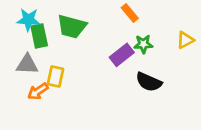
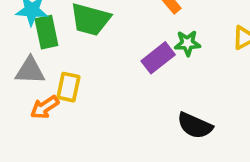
black semicircle: (149, 82) -> (195, 126), moved

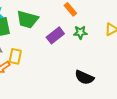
purple rectangle: (158, 58) -> (55, 35), moved

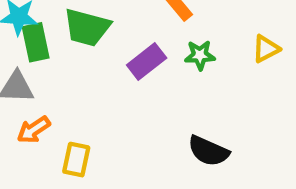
yellow rectangle: (15, 56) -> (76, 160), moved

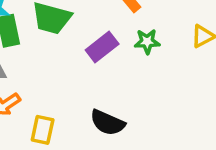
black semicircle: (208, 151) -> (107, 123), moved

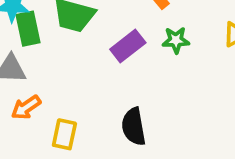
black semicircle: (107, 123) -> (134, 127), turned 56

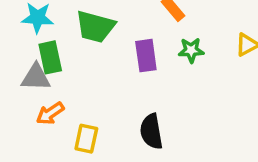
green rectangle: (28, 29) -> (50, 57), moved
purple rectangle: (128, 46) -> (146, 56), turned -60

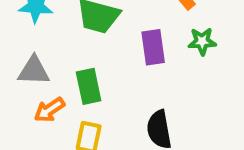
green rectangle: (50, 57) -> (89, 86), moved

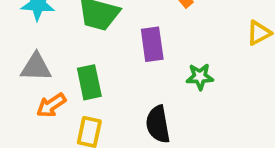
green star: (202, 41) -> (200, 77), moved

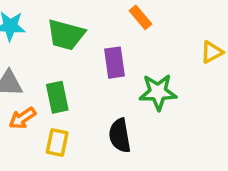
green star: (200, 77) -> (158, 92), size x1.5

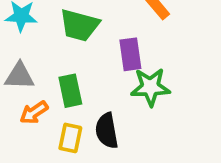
green star: (158, 92) -> (150, 87), moved
black semicircle: (120, 136) -> (107, 131), moved

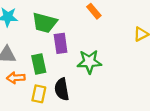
purple rectangle: (130, 54) -> (61, 43), moved
orange arrow: (34, 112) -> (16, 78), turned 30

